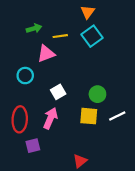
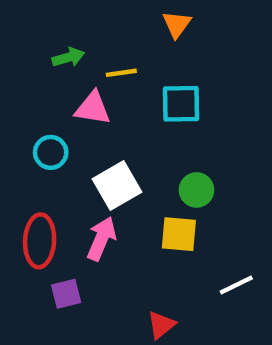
cyan square: (92, 36) -> (181, 104), moved, turned 35
pink triangle: (46, 54) -> (93, 108), turned 30
white square: (58, 92) -> (117, 186), size x1.5
white line: (117, 116) -> (236, 285), moved

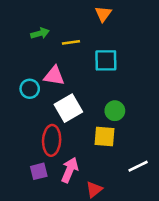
pink triangle: (93, 108) -> (54, 76), moved
pink arrow: (101, 239) -> (70, 170), moved
red ellipse: (40, 241) -> (52, 140), moved

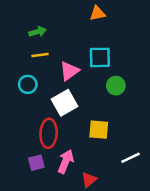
orange triangle: (103, 14) -> (97, 13), turned 42
yellow line: (71, 42) -> (40, 55), moved
pink triangle: (54, 76) -> (69, 71), moved, turned -45
green circle: (115, 111) -> (116, 86), moved

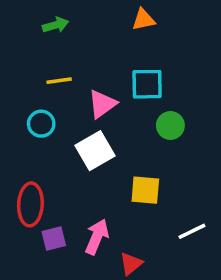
green arrow: (38, 32) -> (56, 25), moved
red ellipse: (49, 133) -> (30, 204), moved

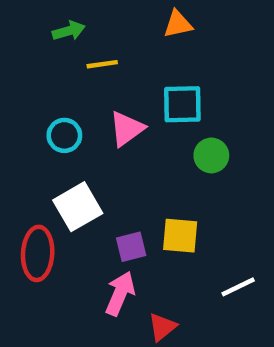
yellow line: (59, 81) -> (102, 64), moved
cyan circle: (41, 124) -> (64, 135), moved
white square: (95, 151) -> (78, 207), moved
purple square: (54, 239) -> (131, 247), moved

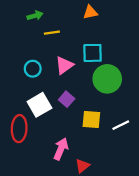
green circle: (211, 155) -> (107, 79), size x1.6
purple square: (131, 247) -> (67, 99), moved, turned -35
white line: (238, 287) -> (121, 125), moved

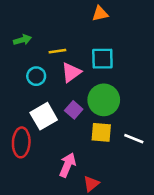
green arrow: (35, 16) -> (22, 40), moved
yellow line: (52, 33) -> (57, 51), moved
green circle: (107, 79) -> (104, 100), moved
white line: (121, 125) -> (134, 139), turned 48

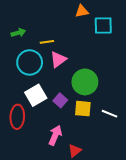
cyan square: (102, 59) -> (103, 26), moved
cyan circle: (36, 76) -> (30, 62), size x1.6
purple square: (74, 110) -> (60, 100), moved

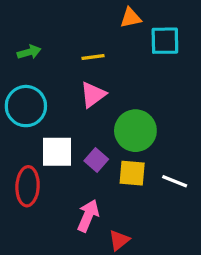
yellow line: (47, 42) -> (93, 57), moved
cyan circle: (30, 62) -> (26, 106), moved
white square: (36, 95) -> (57, 152), turned 30

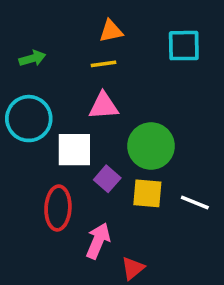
orange triangle: (131, 18) -> (111, 31), moved
pink triangle: (93, 95) -> (104, 106), turned 32
white square: (57, 152) -> (74, 150), moved
red ellipse: (28, 186) -> (58, 208), moved

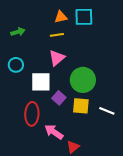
cyan square: (184, 46) -> (84, 17), moved
pink triangle: (104, 106) -> (57, 58), turned -36
cyan circle: (29, 119) -> (16, 65), size x0.6
pink arrow: (98, 241) -> (54, 132), turned -78

